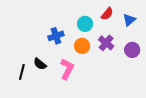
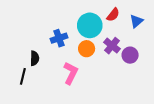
cyan circle: (85, 24) -> (90, 25), size x1.5
purple circle: (132, 50) -> (130, 55), moved
black semicircle: (40, 64) -> (35, 58), moved, turned -128

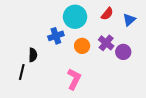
cyan circle: (90, 25) -> (75, 17), moved
pink L-shape: (71, 73) -> (74, 79), moved

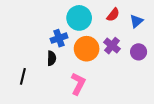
orange circle: (82, 46) -> (87, 49), size x1.5
purple circle: (123, 52) -> (139, 52), moved
black semicircle: (33, 55) -> (52, 58), moved

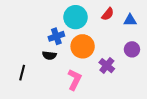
blue triangle: (136, 21) -> (130, 20), turned 40
purple cross: (112, 46) -> (107, 66), moved
black semicircle: (52, 58) -> (49, 55), turned 96

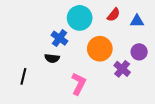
blue cross: (56, 36) -> (59, 38), turned -35
orange circle: (83, 46) -> (100, 49), moved
purple cross: (107, 66) -> (122, 69), moved

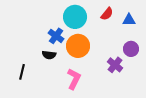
orange circle: (100, 49) -> (78, 46), moved

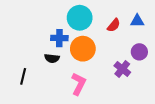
red semicircle: (107, 14) -> (114, 25), moved
blue cross: (56, 36) -> (59, 38), turned -35

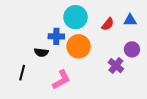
black semicircle: (52, 58) -> (41, 52), moved
pink L-shape: (79, 84) -> (61, 80), moved, turned 35

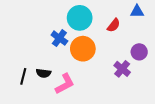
blue triangle: (130, 20) -> (137, 11), moved
blue cross: (56, 36) -> (59, 38), turned 35
black semicircle: (41, 52) -> (43, 73), moved

